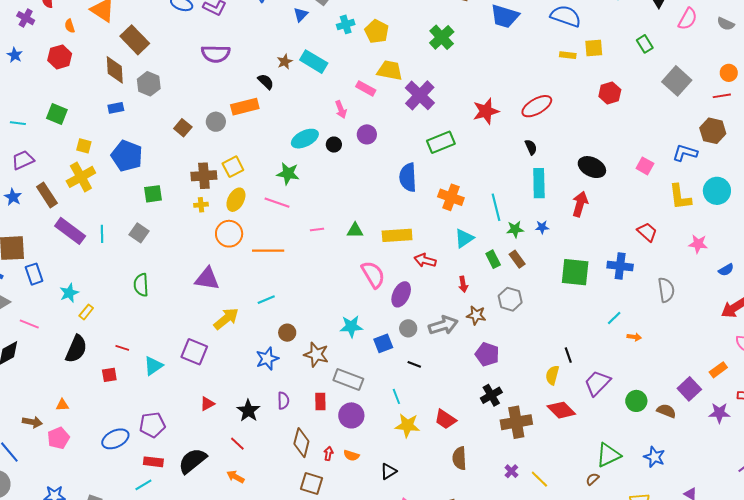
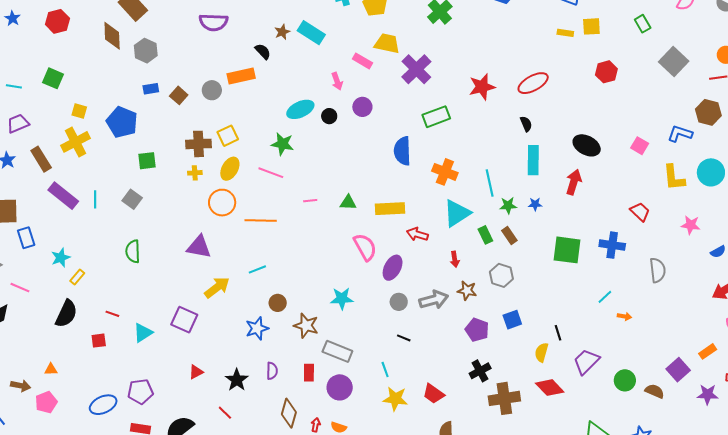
blue rectangle: (116, 108) -> (151, 89), moved
cyan triangle: (464, 238) -> (457, 213), size x1.4
blue square: (383, 343) -> (512, 320), moved

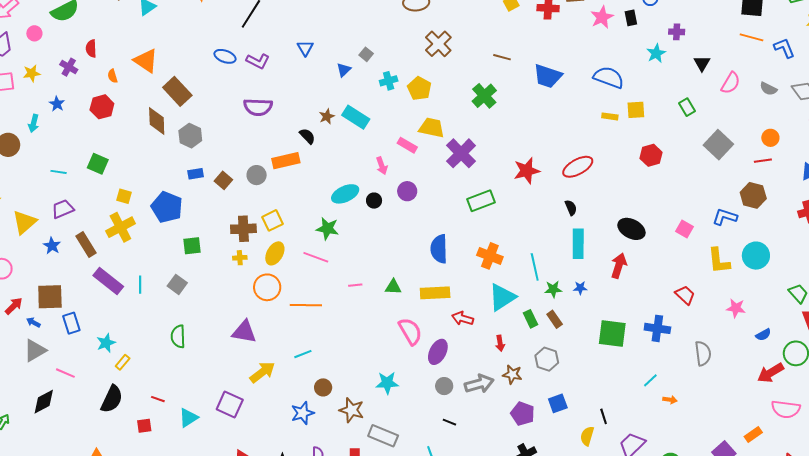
blue semicircle: (402, 151) -> (439, 249), moved

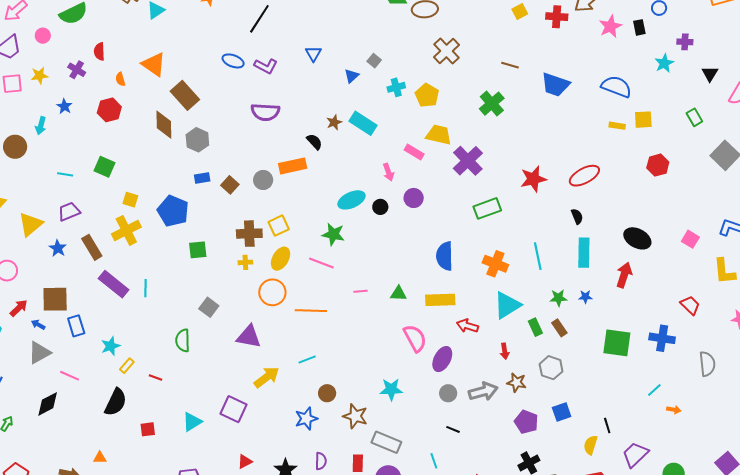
cyan line: (535, 267) -> (538, 256), moved
gray square: (177, 284) -> (209, 307), moved
red line: (158, 399) -> (155, 378), moved

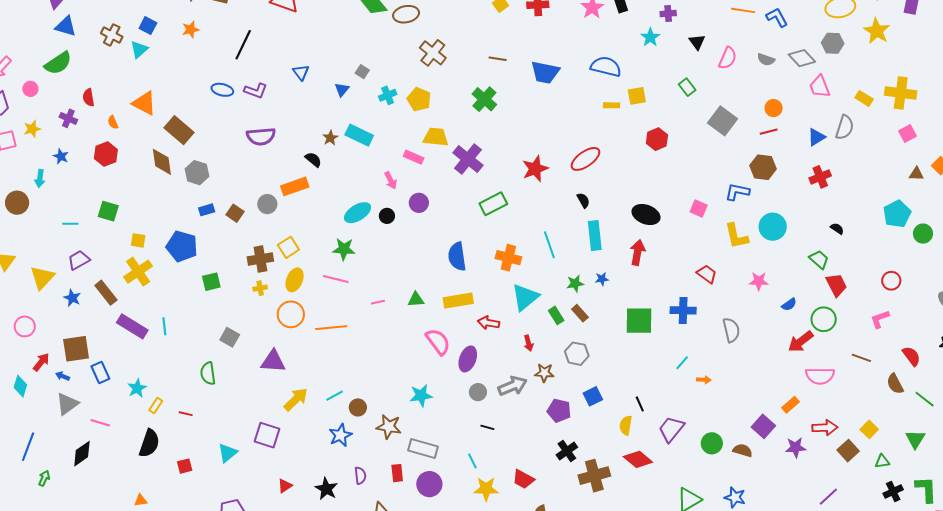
cyan line: (307, 360) -> (335, 396), moved

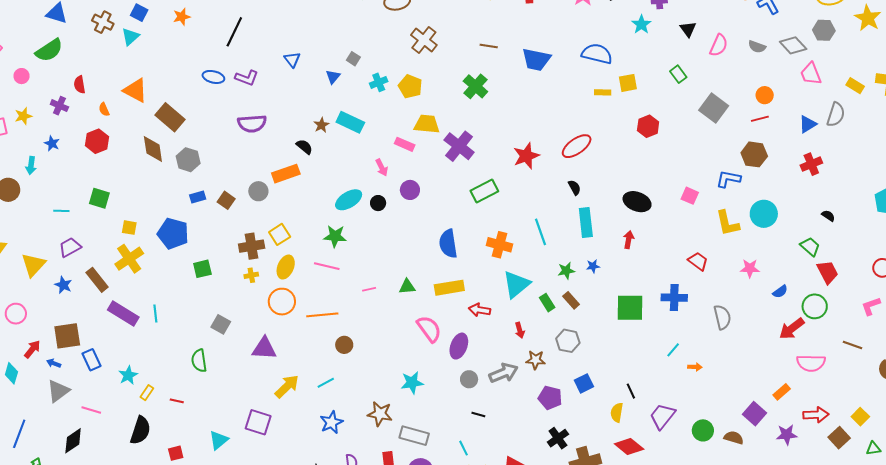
red arrow: (638, 252) -> (629, 240), size x0.7
brown circle: (358, 407) -> (344, 345), moved

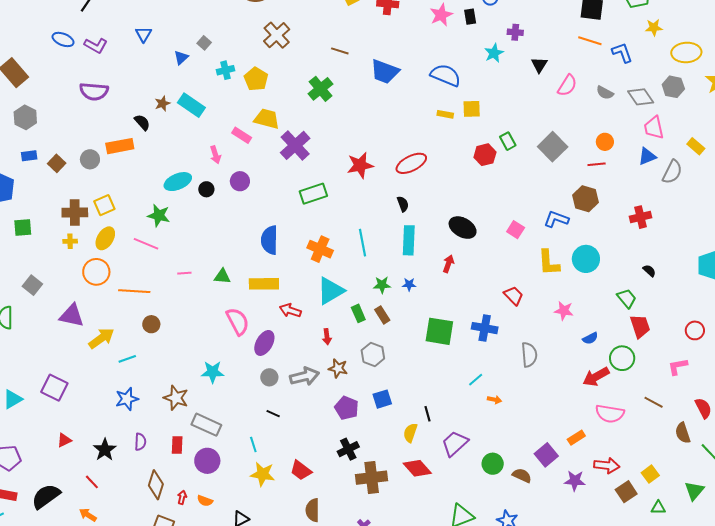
green rectangle: (678, 74) -> (508, 141), moved
blue triangle: (808, 124) -> (647, 156), moved
yellow arrow: (287, 386) -> (101, 338), moved

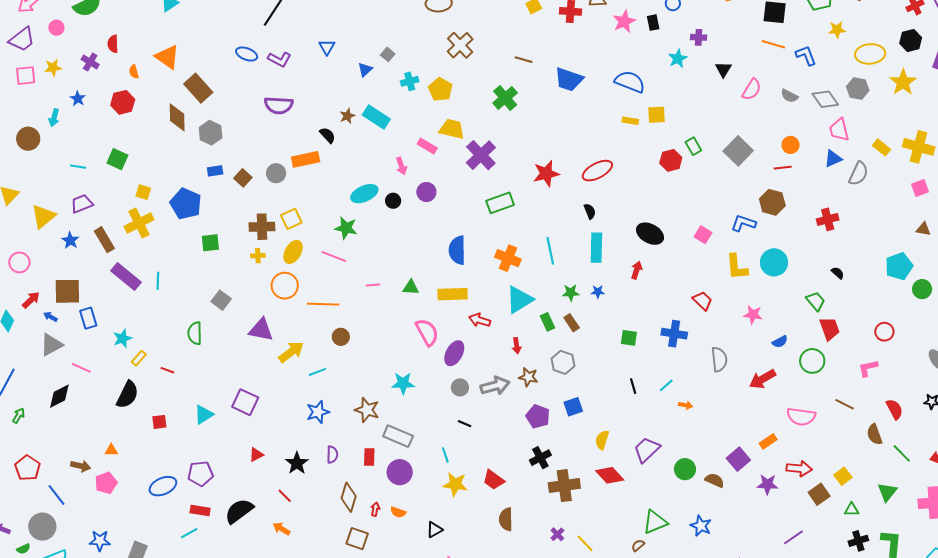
green square: (439, 331) -> (629, 338), size x0.6
red arrow: (596, 377) -> (763, 379), moved
black line: (427, 414) -> (633, 386), moved

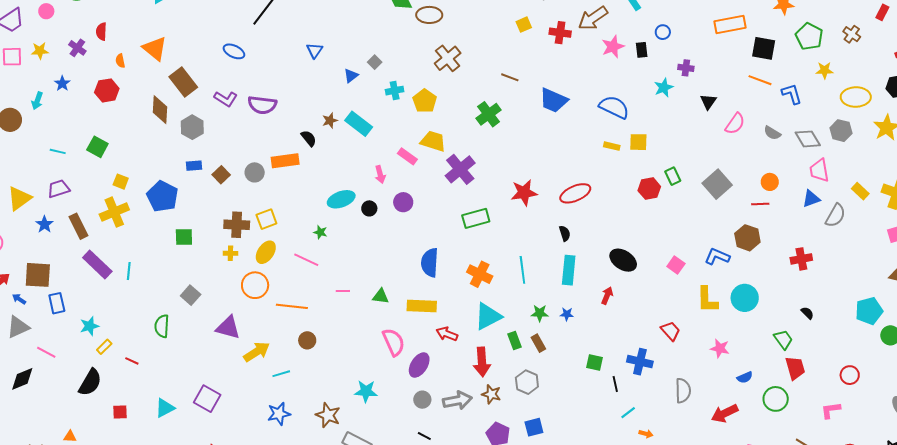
purple L-shape: (279, 59) -> (226, 99), moved
green star: (346, 228) -> (320, 232), size x0.6
red arrow: (517, 346) -> (482, 362), size x1.8
black line: (633, 386) -> (615, 384), moved

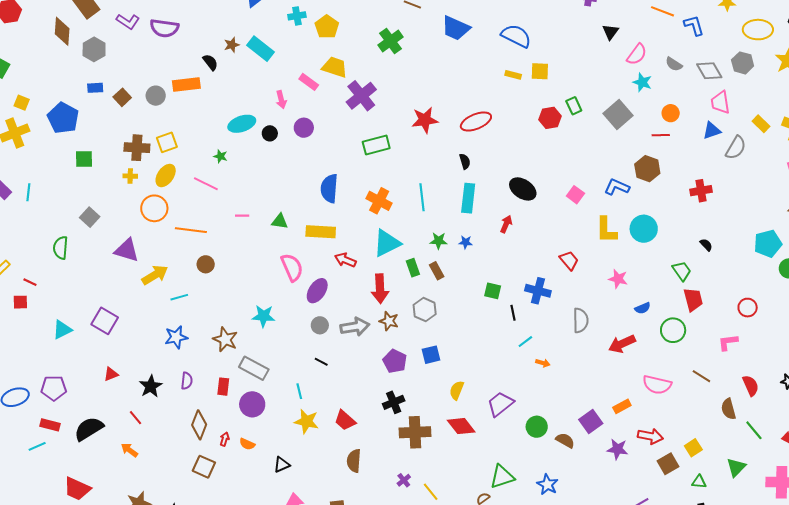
cyan star: (664, 88) -> (642, 82), moved, turned -30
red square: (120, 412) -> (20, 302), moved

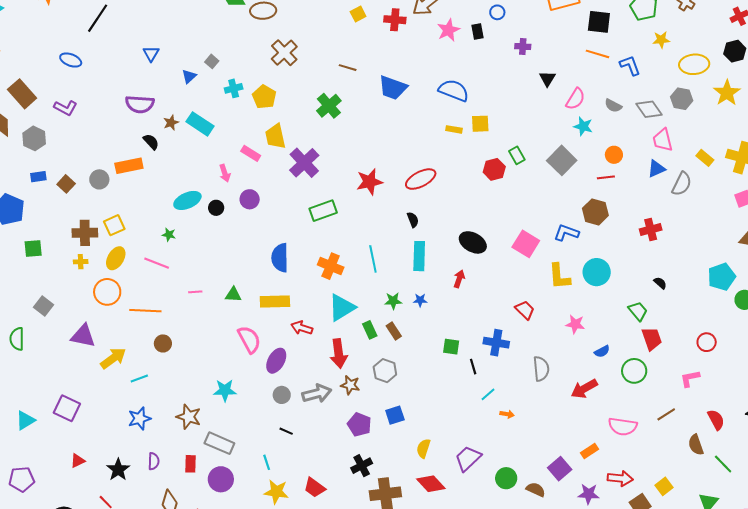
purple semicircle: (164, 28) -> (140, 104), moved
yellow trapezoid: (335, 67) -> (275, 136), turned -116
pink square: (575, 195) -> (526, 244), size x1.5
brown line: (701, 376) -> (666, 414), turned -60

